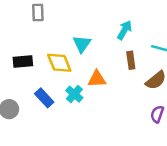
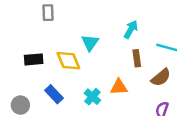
orange triangle: (97, 79) -> (119, 87), moved
cyan cross: (74, 94) -> (92, 97), moved

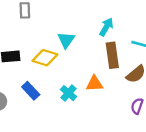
brown rectangle: (137, 58) -> (112, 55), size x1.5
yellow diamond: (68, 61) -> (45, 58), turned -50

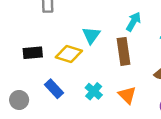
brown rectangle: (112, 55) -> (124, 51), moved
orange triangle: (95, 84) -> (127, 95), moved, turned 48

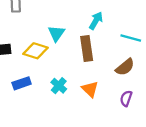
blue rectangle: (54, 89) -> (22, 83), turned -66

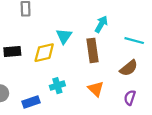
yellow diamond: (35, 51) -> (44, 53), turned -30
blue rectangle: (22, 83) -> (31, 102), moved
cyan cross: (59, 86) -> (57, 86), moved, turned 32

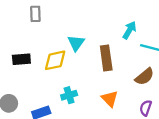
cyan arrow: (101, 24) -> (129, 30), moved

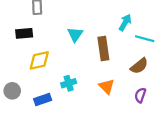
black rectangle: (21, 59) -> (24, 33), moved
yellow diamond: (55, 60) -> (39, 60), moved

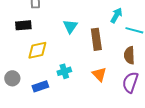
brown semicircle: (139, 66) -> (129, 55), turned 126
purple semicircle: (140, 95) -> (130, 82), size x1.5

